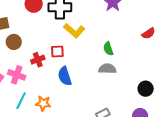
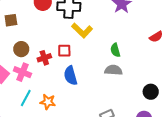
brown circle: (14, 42) -> (21, 49), moved

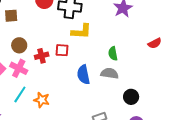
yellow L-shape: (82, 30) -> (81, 31), turned -45
blue semicircle: (71, 76) -> (83, 75), moved
black circle: (151, 92) -> (131, 97), moved

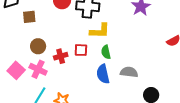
green semicircle: (113, 54) -> (106, 52), moved

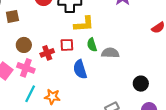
gray semicircle: (129, 72) -> (110, 53), moved
blue semicircle: (103, 74) -> (80, 69), moved

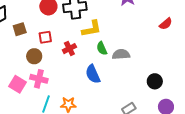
red square: (67, 45) -> (45, 37), moved
red cross: (47, 53) -> (69, 49), moved

